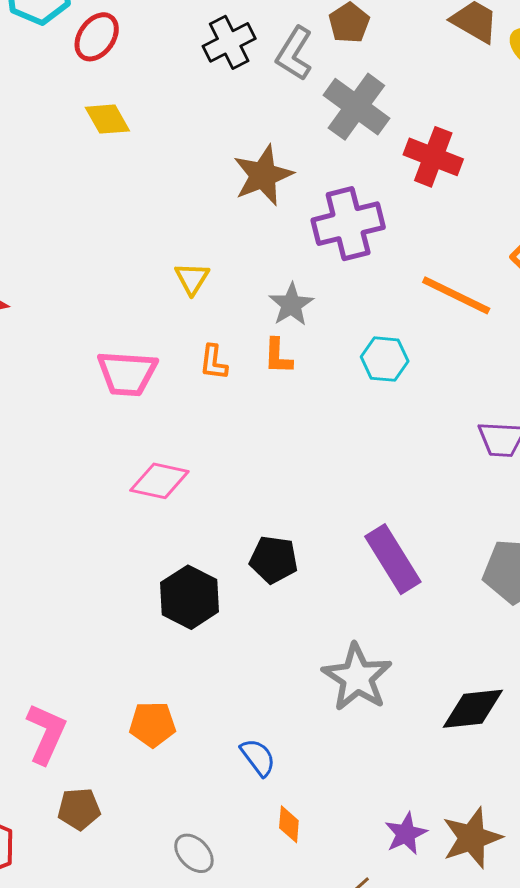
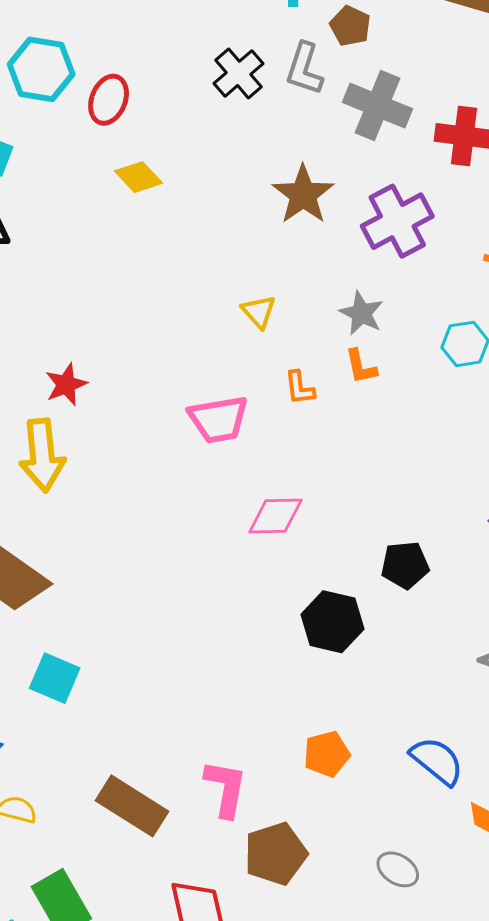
blue semicircle: (258, 757) -> (437, 761), size x1.4
brown pentagon: (79, 809) -> (276, 854), size x1.5

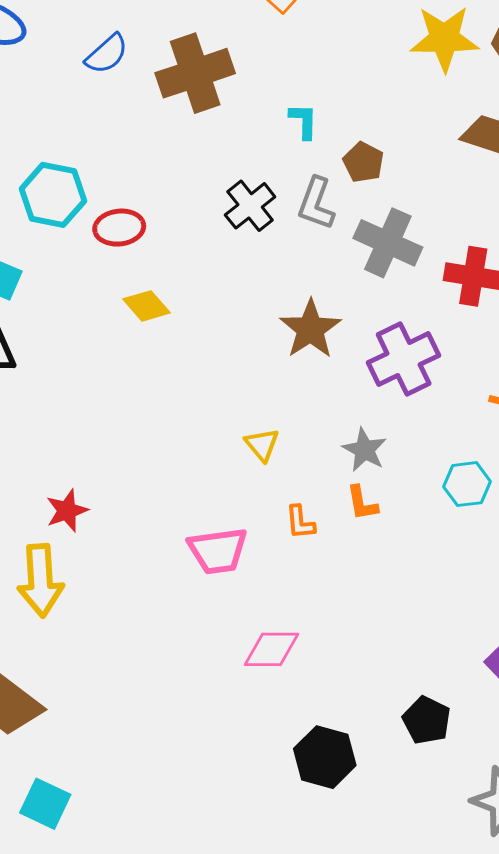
red ellipse: (109, 100) -> (119, 228), turned 60
black pentagon: (405, 565) -> (427, 720), moved, turned 30

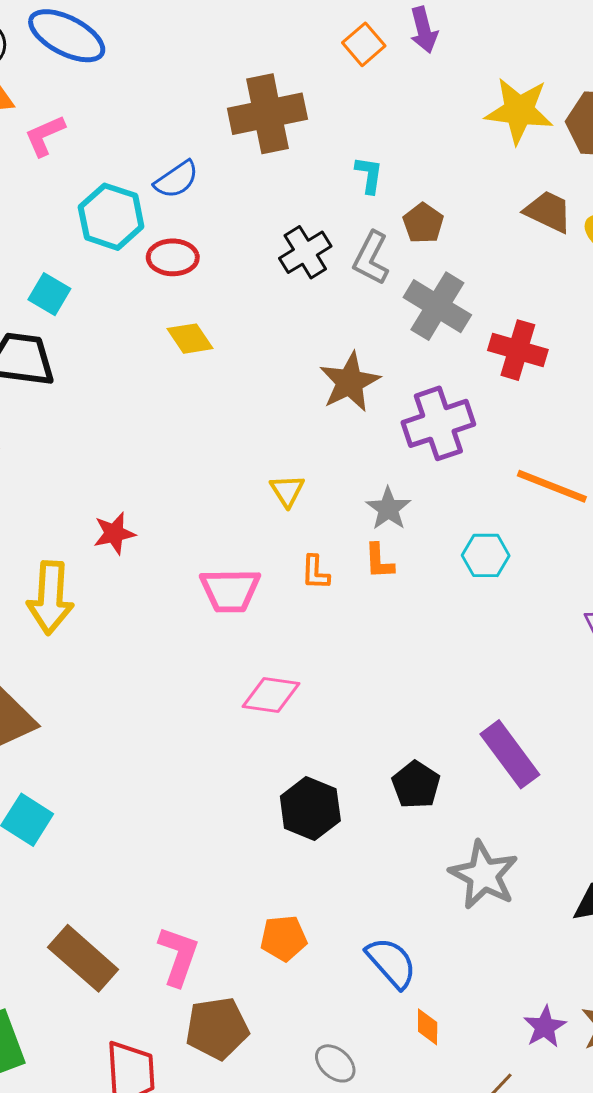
blue semicircle: (107, 54) -> (176, 179), moved
red star: (67, 511) -> (114, 533), moved

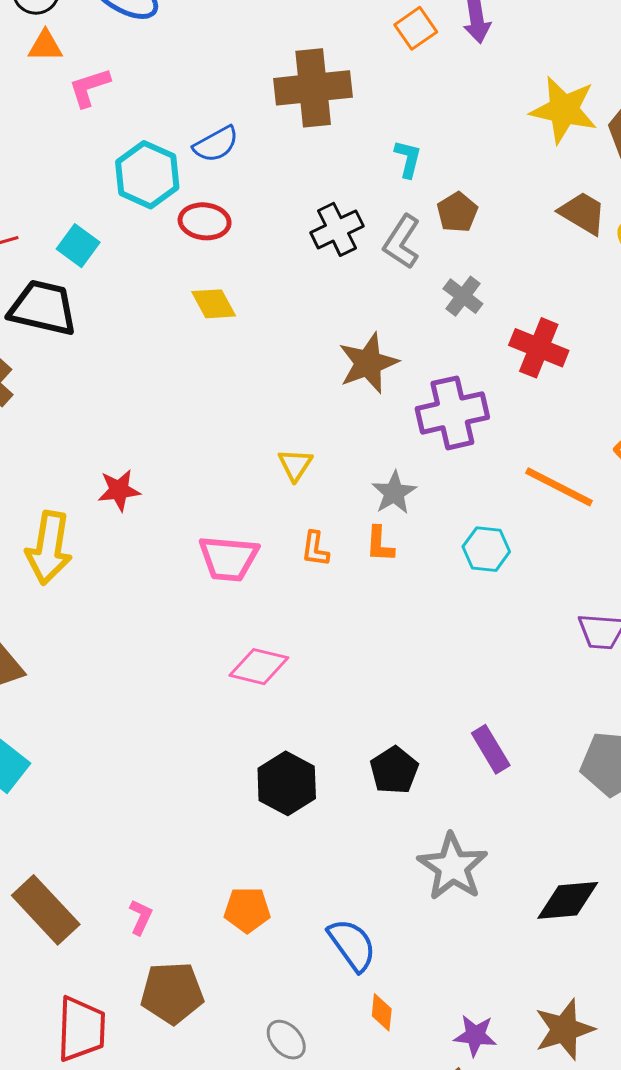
gray cross: (437, 306) -> (463, 296), size x0.6
purple rectangle: (510, 754) -> (491, 749), size x0.7
pink L-shape: (178, 956) -> (141, 917), size x0.6
purple star: (545, 1027) -> (475, 1035), moved, turned 30

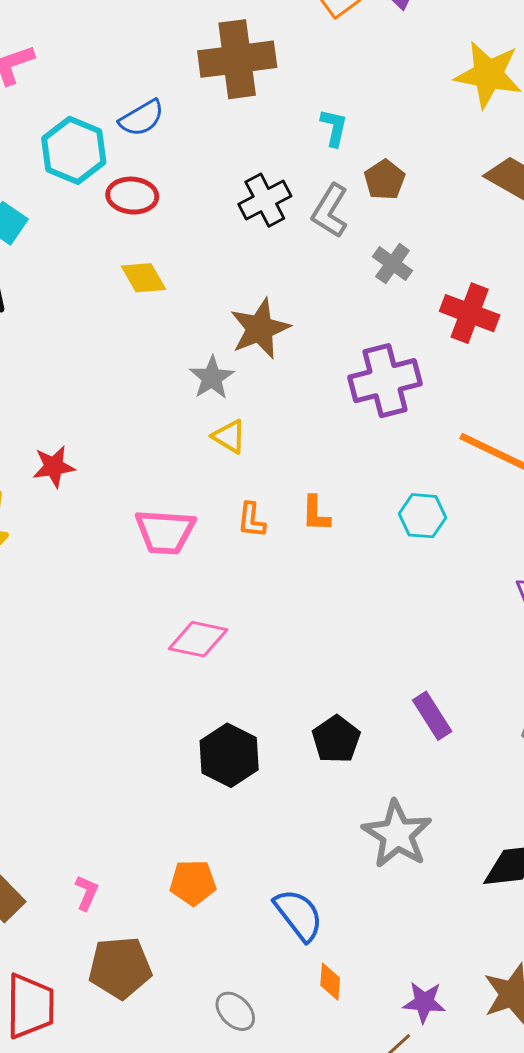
brown star: (368, 363) -> (260, 329), moved
yellow triangle: (295, 465) -> (229, 436), turned -30
gray star: (394, 493) -> (212, 378), moved

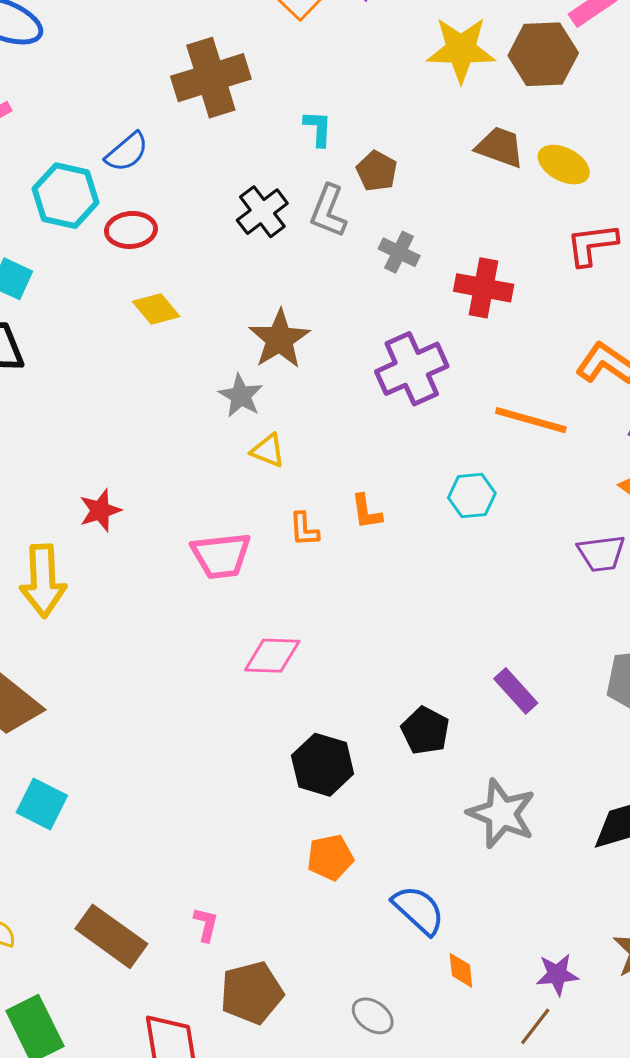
orange pentagon: (193, 883) -> (330, 857), moved

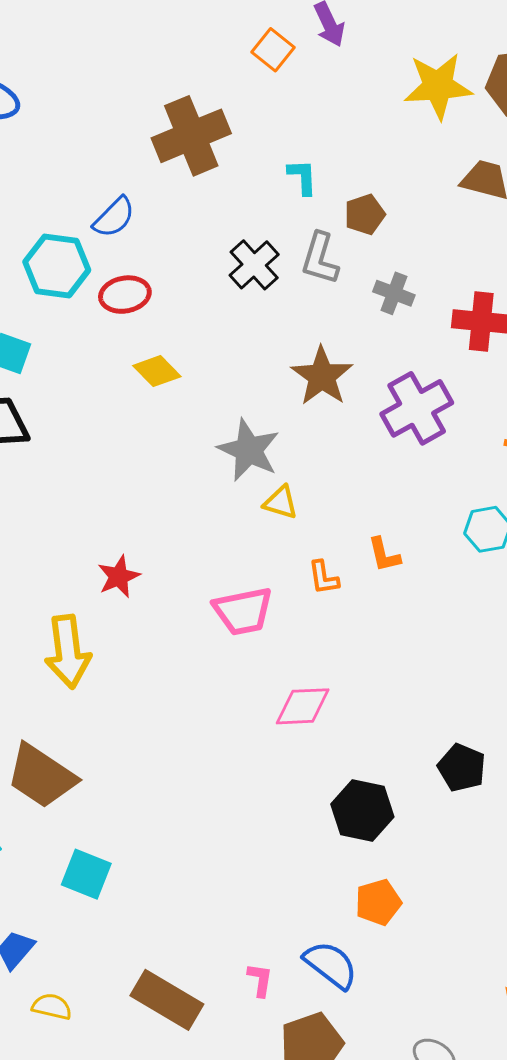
brown pentagon: (377, 171) -> (365, 214), turned 30
brown star: (279, 339) -> (322, 376), moved
gray star: (241, 396) -> (249, 450), size x1.4
blue semicircle: (418, 910) -> (331, 965), moved

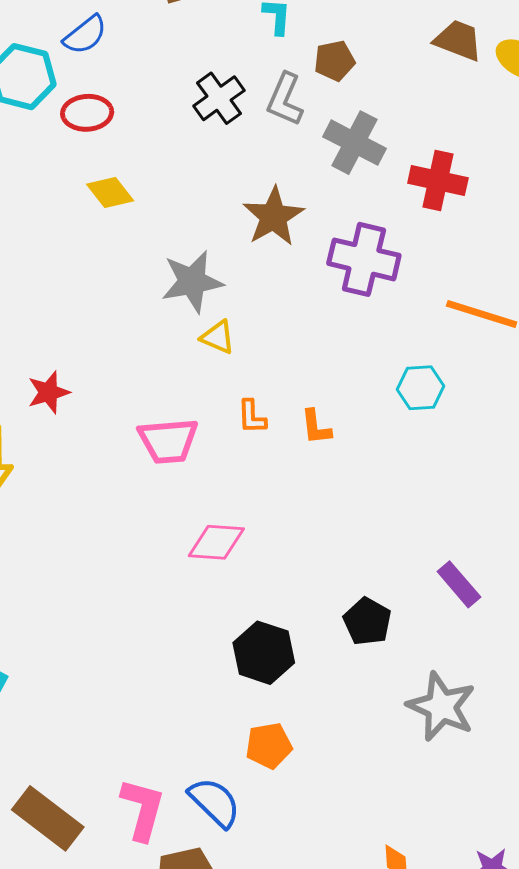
gray cross: (394, 293) -> (354, 143), size x1.5
purple cross: (417, 408) -> (364, 259), turned 36
gray star: (249, 450) -> (192, 282), turned 30
orange L-shape: (384, 555) -> (316, 427), moved
pink L-shape: (260, 980) -> (143, 809), size x1.8

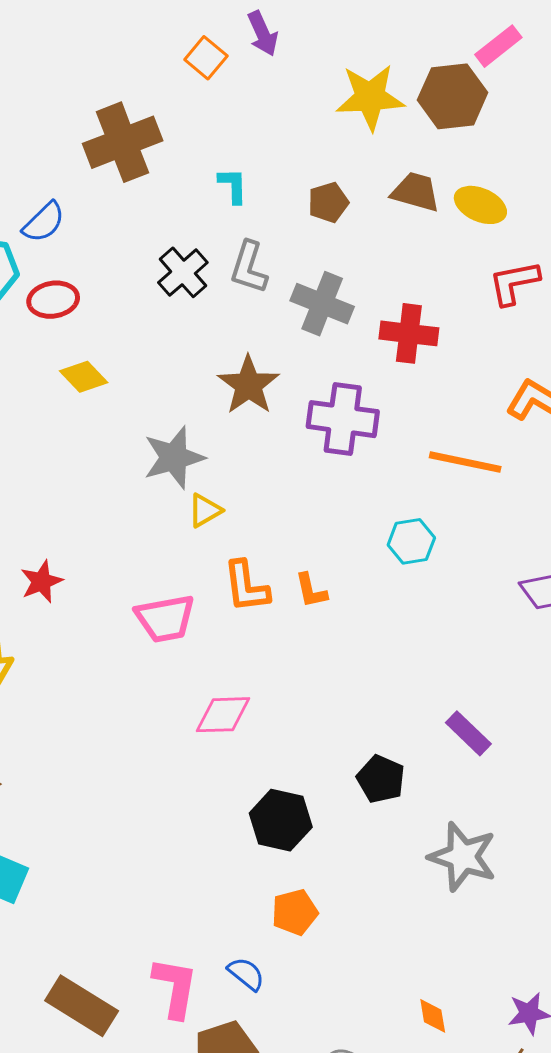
brown pentagon: (334, 61) -> (328, 202), moved
yellow triangle: (218, 337) -> (205, 510), turned -48
orange L-shape: (252, 417) -> (246, 586), size x1.5
blue semicircle: (215, 802) -> (246, 974), size x0.7

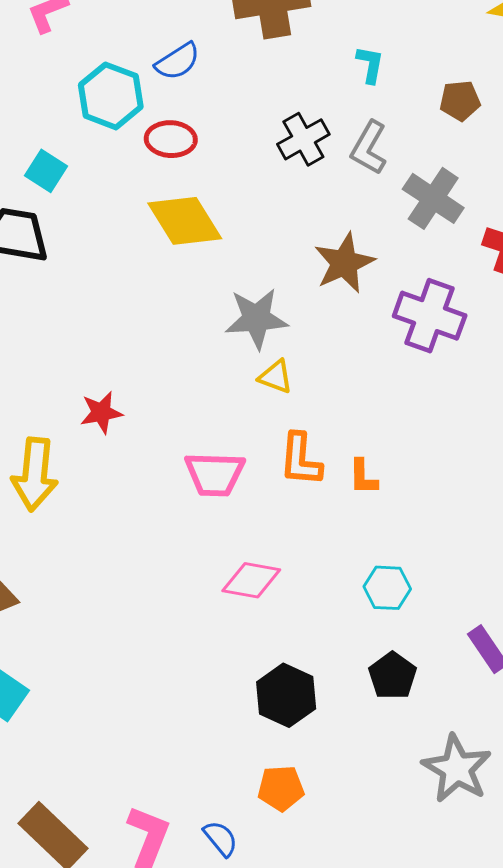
yellow diamond: (84, 377) -> (185, 221), size x1.6
yellow triangle: (205, 510) -> (276, 377), turned 39
cyan hexagon: (411, 541) -> (387, 588), moved

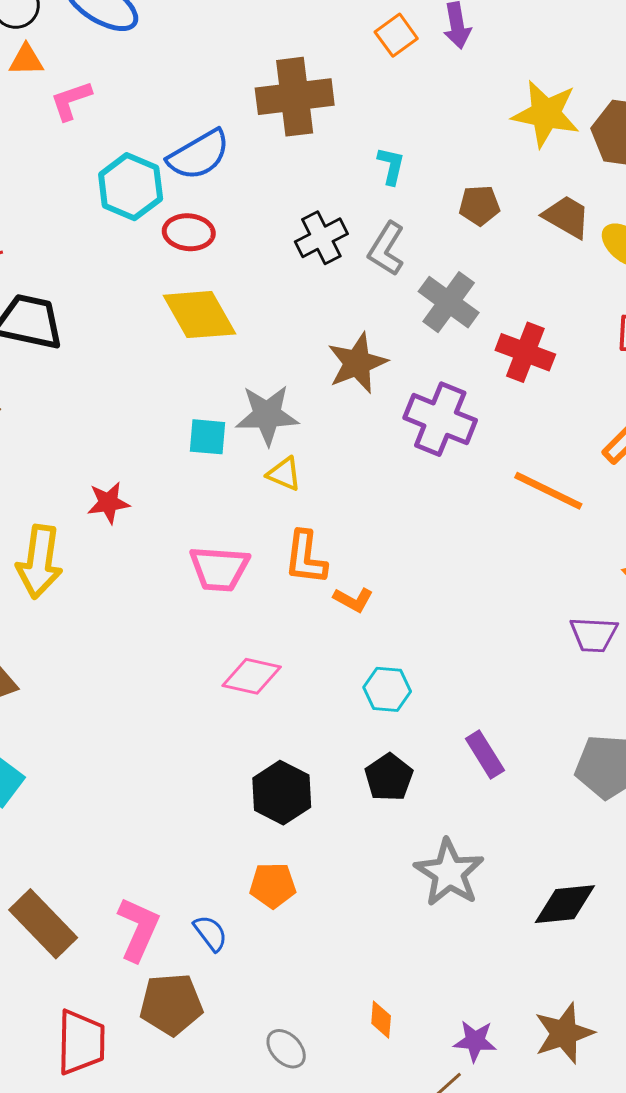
blue semicircle: (178, 61) -> (199, 155), size x1.4
cyan square: (46, 171) -> (207, 437), moved, turned -30
orange L-shape: (363, 477) -> (353, 600), moved, turned -63

